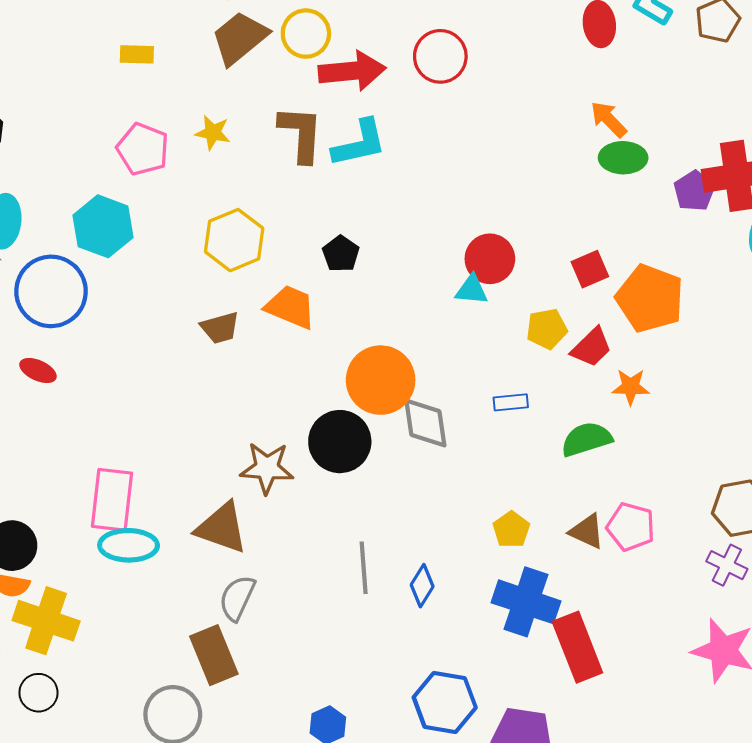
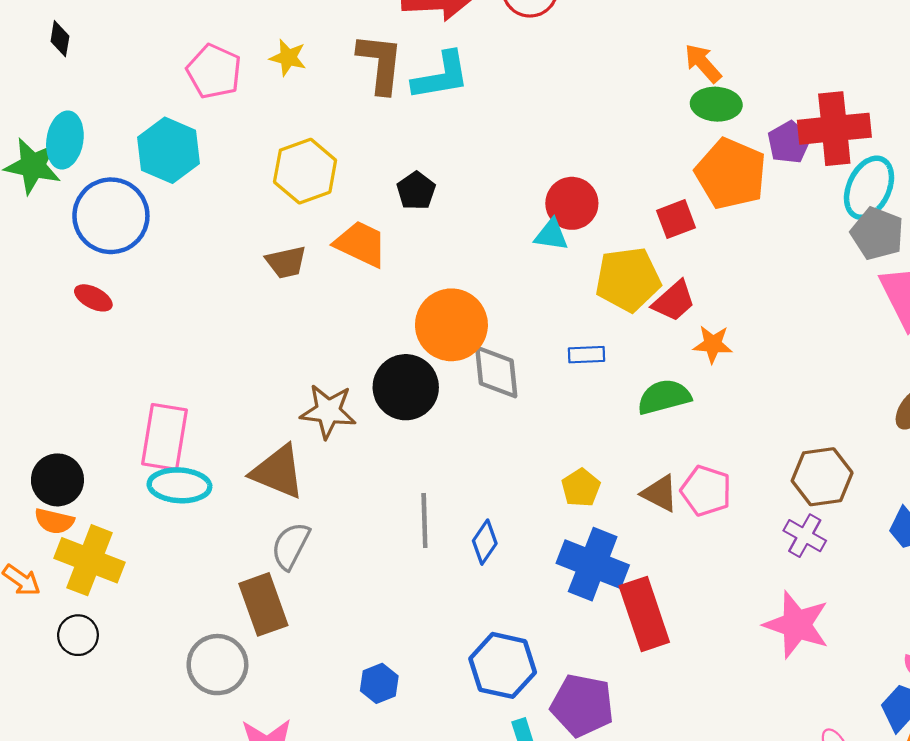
orange pentagon: (650, 298) -> (731, 174), moved
yellow pentagon: (547, 329) -> (628, 279), size x1.5

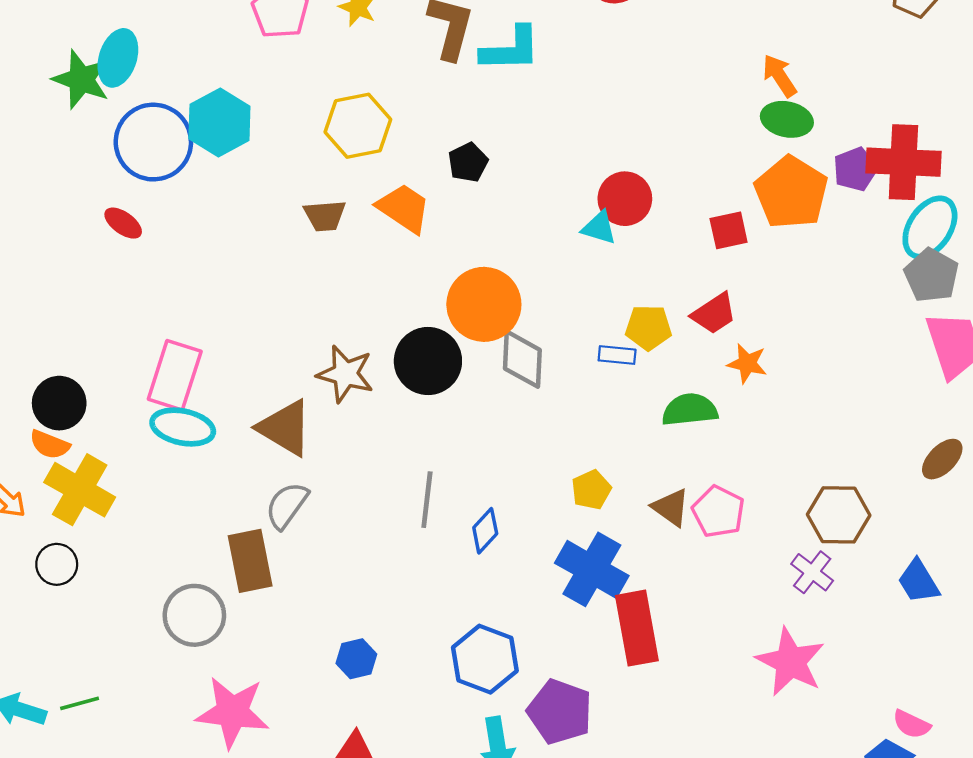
cyan hexagon: (169, 150) -> (219, 122), moved
yellow pentagon: (628, 279) -> (648, 328), moved, size x0.7

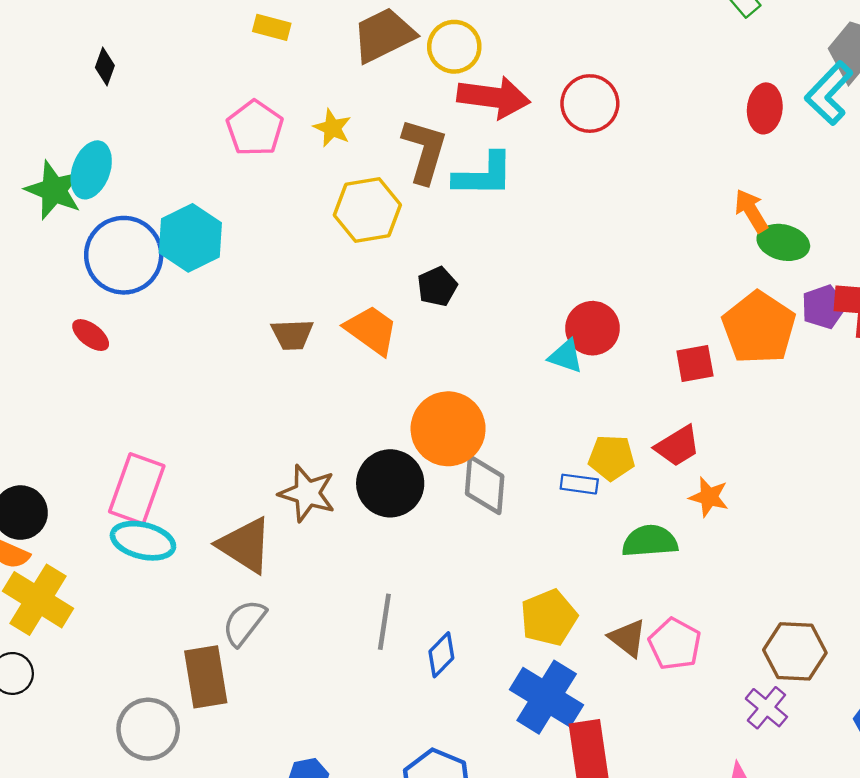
green ellipse: (787, 119) -> (783, 242), moved
yellow hexagon: (358, 126) -> (367, 210), moved
yellow pentagon: (591, 490) -> (549, 618), size x1.4

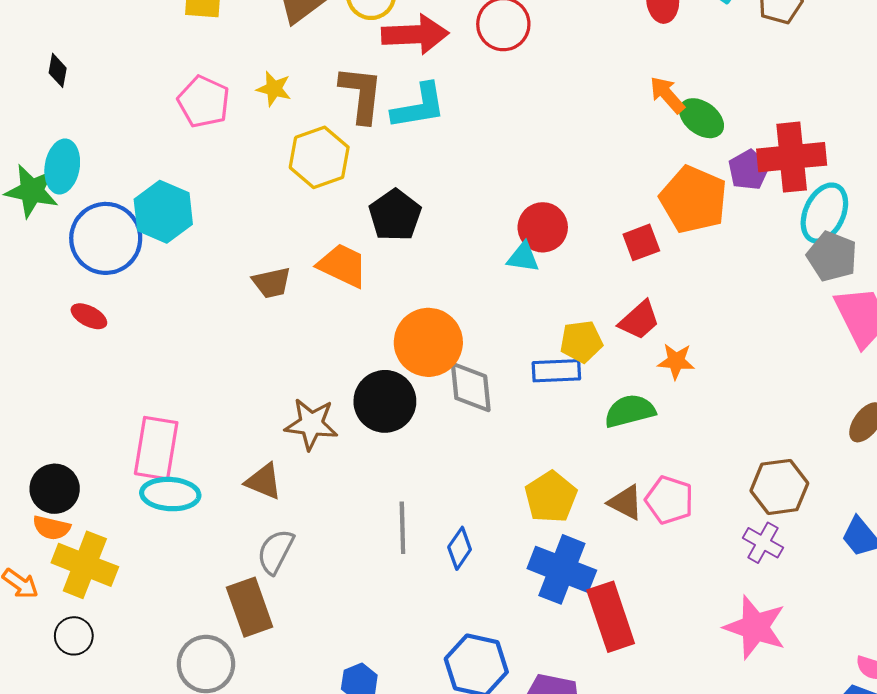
green ellipse: (783, 242) -> (702, 118), turned 33
black pentagon: (437, 286) -> (395, 215), size x1.4
blue rectangle: (579, 484) -> (556, 371), size x1.4
brown triangle: (245, 545) -> (264, 481), size x0.7

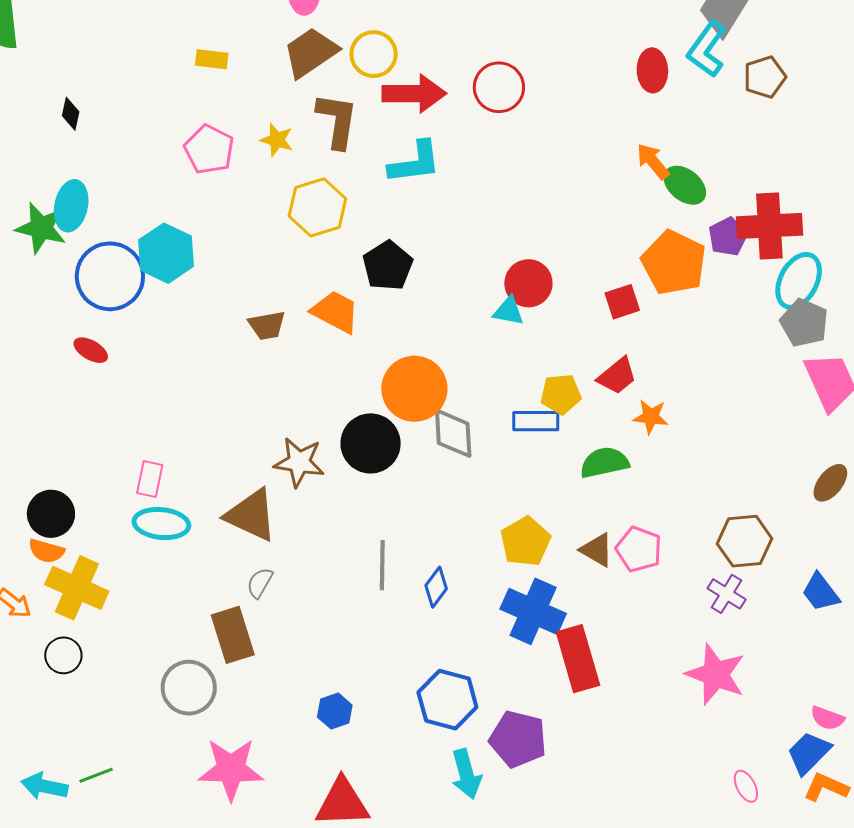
brown L-shape: (361, 94) -> (337, 121), moved
pink rectangle: (156, 448) -> (150, 479), size x0.6
brown triangle: (264, 481) -> (251, 515), size x1.5
gray semicircle: (275, 552) -> (260, 583), size x0.7

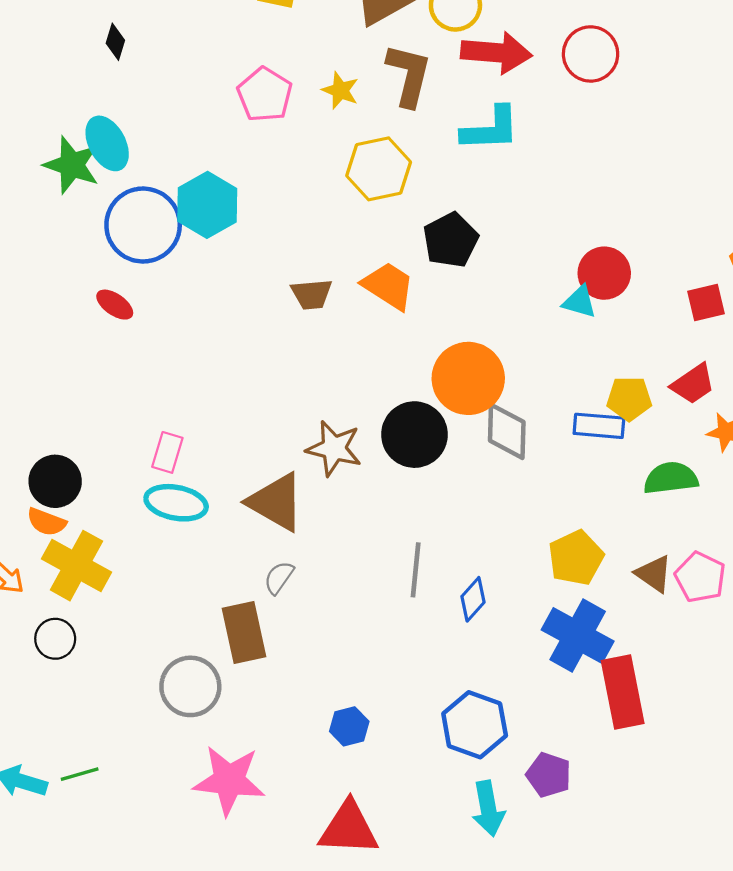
cyan ellipse: (71, 206) -> (107, 143), turned -45
purple pentagon: (518, 739) -> (549, 775), size x0.7

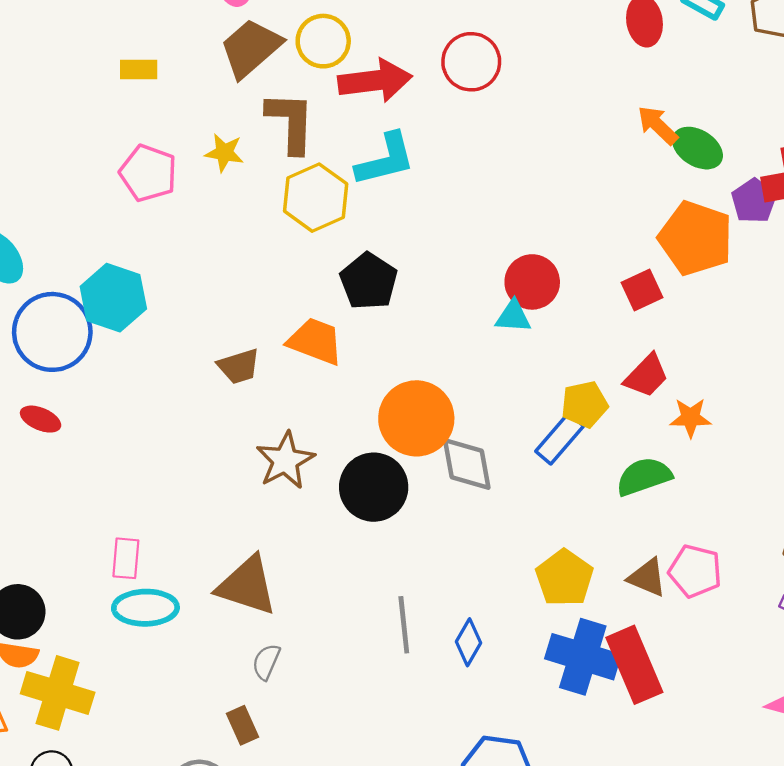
yellow hexagon: (379, 169) -> (316, 198), moved
blue rectangle: (599, 426) -> (560, 439), turned -42
brown star: (334, 448) -> (285, 460), moved, turned -30
brown rectangle: (244, 632) -> (242, 725), size x0.6
red rectangle: (623, 692) -> (634, 665), moved

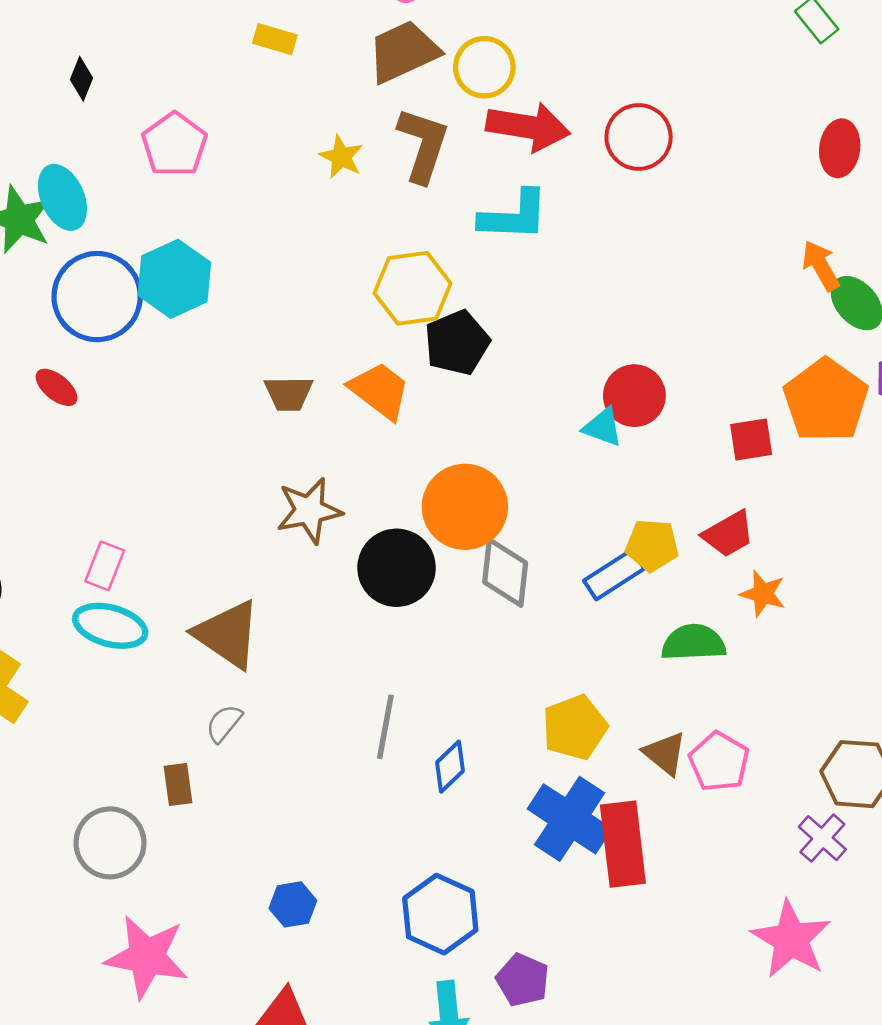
pink pentagon: (148, 173) -> (174, 145), moved
yellow hexagon: (316, 198) -> (413, 288), moved

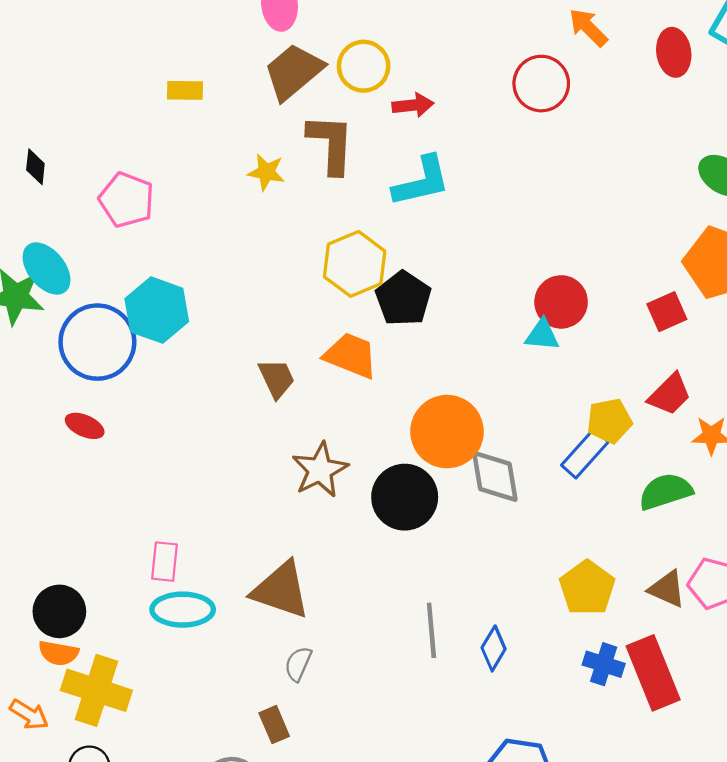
red arrow: (528, 127) -> (413, 105), size x0.6
red circle: (639, 137) -> (541, 84), moved
orange arrow: (821, 266) -> (588, 27), moved
brown trapezoid: (289, 393) -> (277, 378), turned -99
blue cross: (570, 819) -> (604, 664), size x0.6

